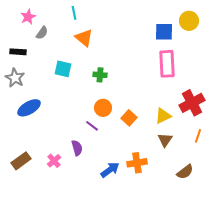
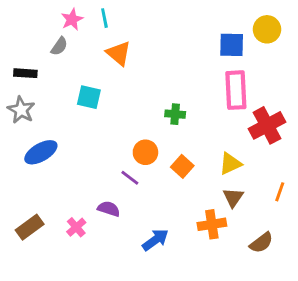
pink star: (28, 17) -> (72, 19), moved
green cross: (100, 75) -> (175, 114), moved
red cross: (192, 103) -> (267, 125), moved
purple semicircle: (77, 148) -> (109, 209), turned -56
orange cross: (137, 163) -> (212, 224), moved

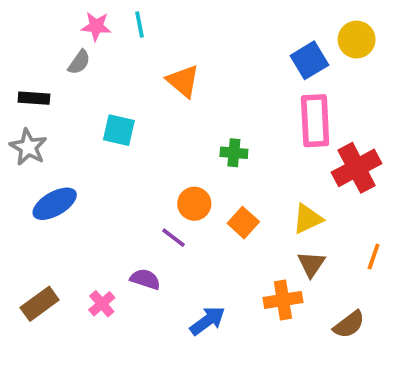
pink star: (72, 19) -> (96, 26), turned 30
blue square: (232, 45) -> (309, 60), turned -32
orange triangle: (119, 53) -> (183, 81), moved

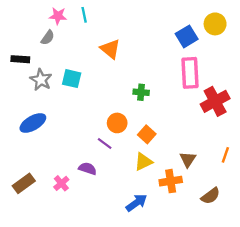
gray star: (28, 147) -> (41, 80), moved
yellow triangle: (308, 219) -> (143, 162), moved
blue arrow: (207, 321) -> (137, 203), moved

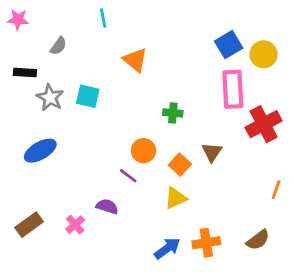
pink star: (58, 16) -> (18, 19), moved
yellow circle: (215, 24) -> (264, 54), moved
brown triangle: (188, 159) -> (212, 152), moved
orange cross: (171, 181) -> (206, 243), moved

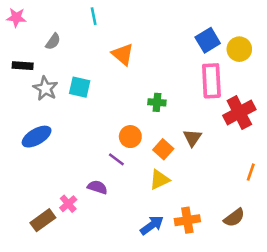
brown rectangle: (29, 225) -> (43, 220), moved

